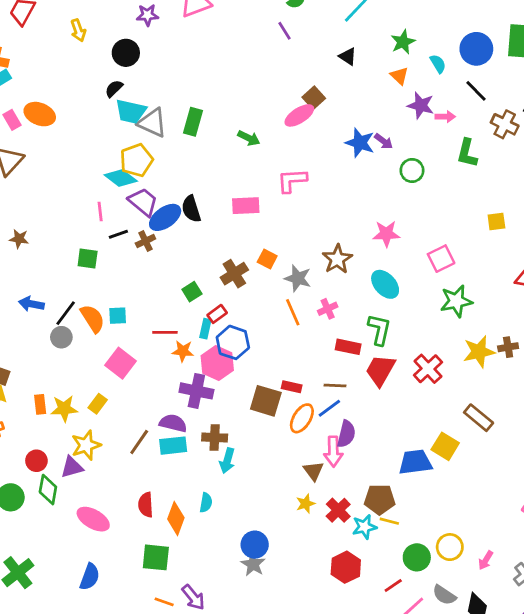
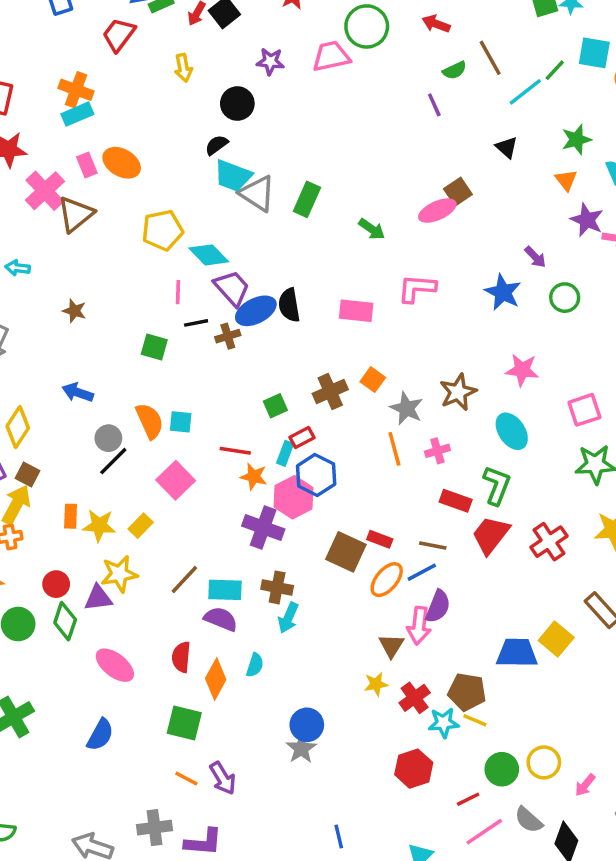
blue star: (360, 143) -> (503, 292), moved
yellow pentagon: (136, 160) -> (163, 230), moved
black line: (66, 313) -> (113, 461), moved
purple semicircle: (173, 423) -> (221, 619), moved

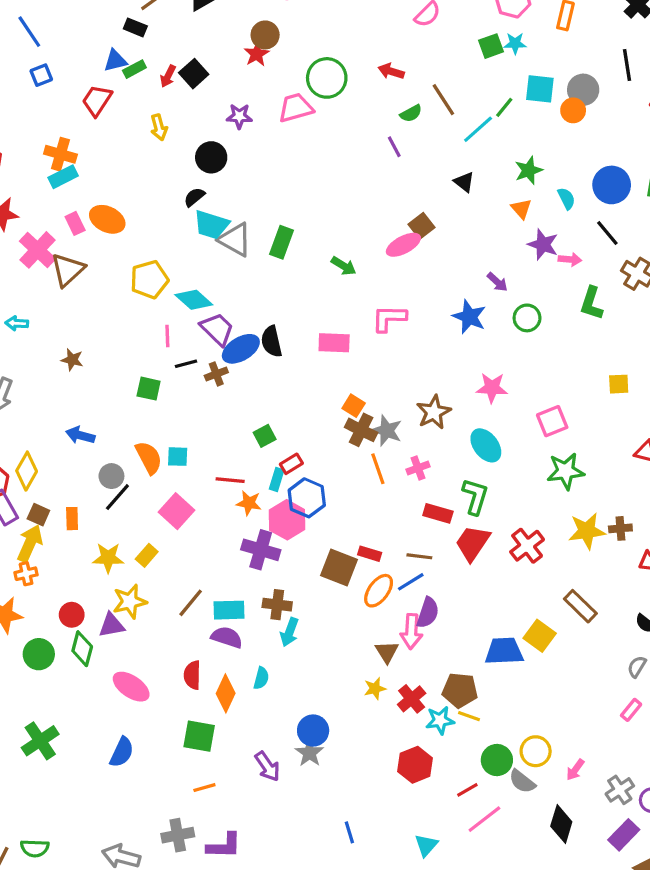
brown cross: (330, 392) -> (361, 430), moved, turned -36
orange rectangle: (71, 516) -> (72, 519), moved
orange line: (186, 778) -> (204, 788), turned -40
purple arrow: (223, 778) -> (267, 766), moved
gray semicircle: (529, 820) -> (522, 781), moved

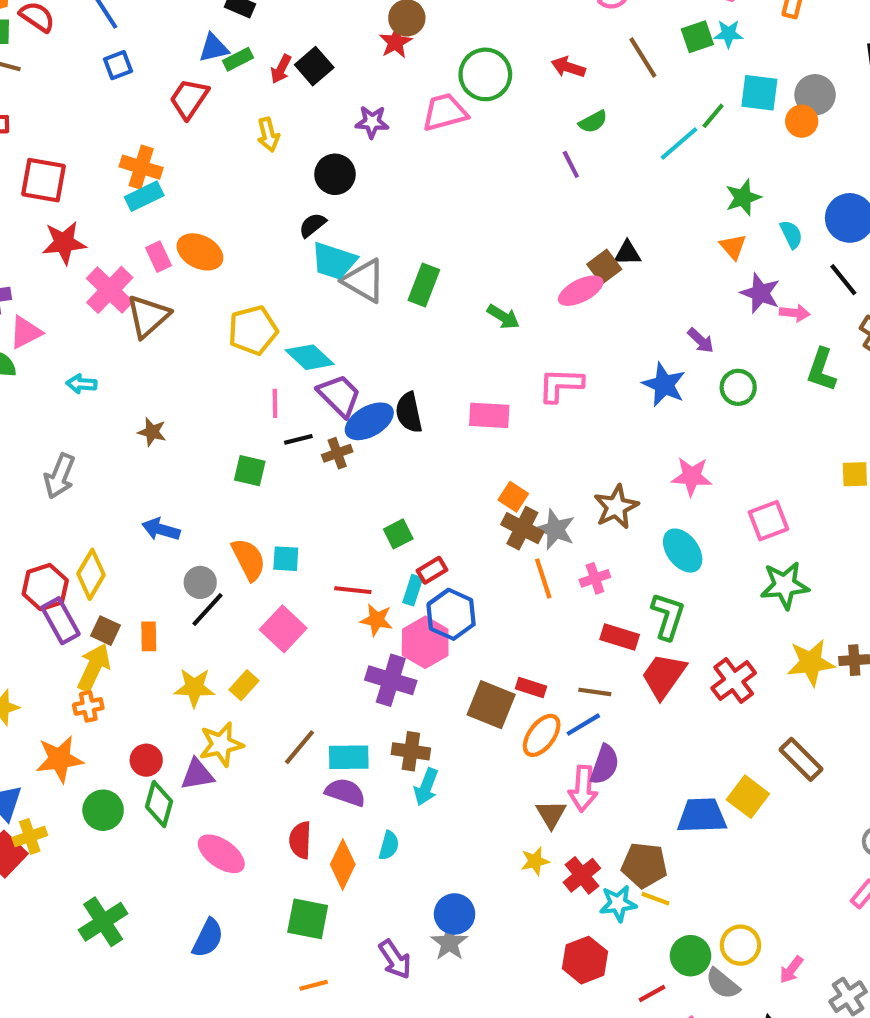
brown line: (443, 100) -> (643, 58), moved
black triangle: (464, 182) -> (627, 253), moved, turned -40

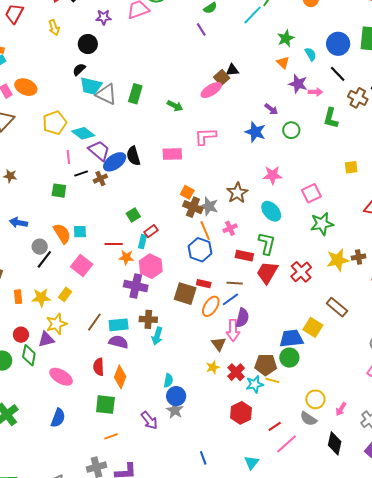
blue hexagon: (451, 614) -> (200, 250), moved
orange rectangle: (149, 636) -> (18, 297), moved
cyan semicircle: (389, 845) -> (168, 380), moved
green circle: (691, 956) -> (289, 358), moved

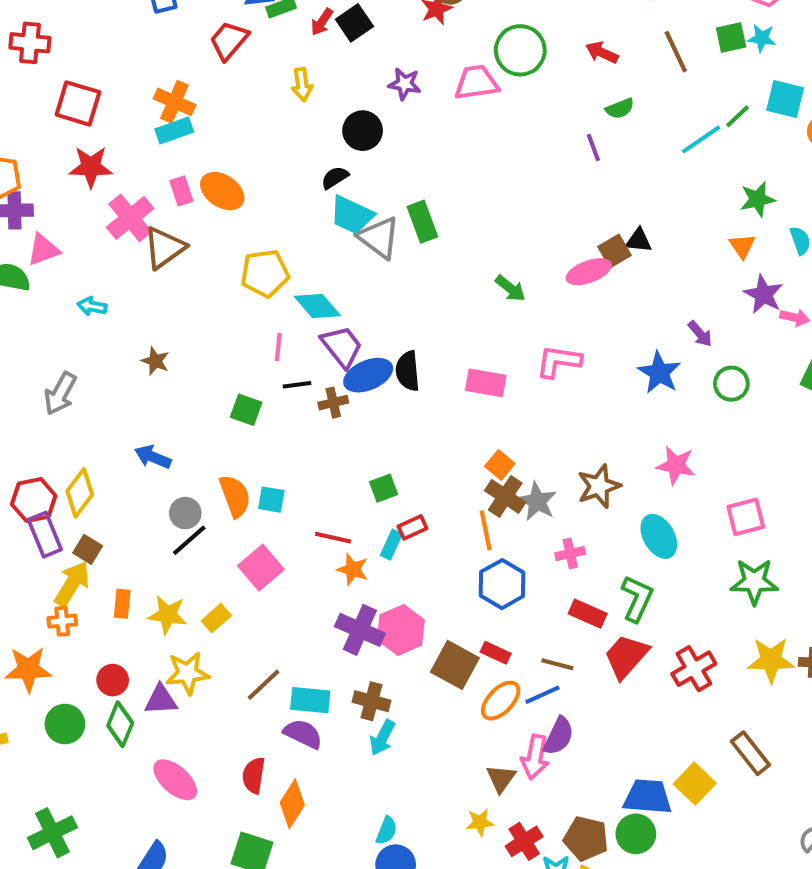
green rectangle: (135, 94) -> (422, 222), moved, turned -48
orange line: (205, 230) -> (486, 530), moved
pink hexagon: (151, 266) -> (401, 630), moved

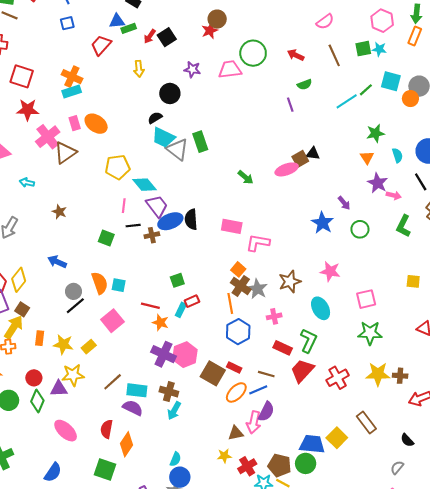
pink L-shape: (559, 361) -> (258, 243), moved
brown triangle: (501, 778) -> (236, 433), turned 42

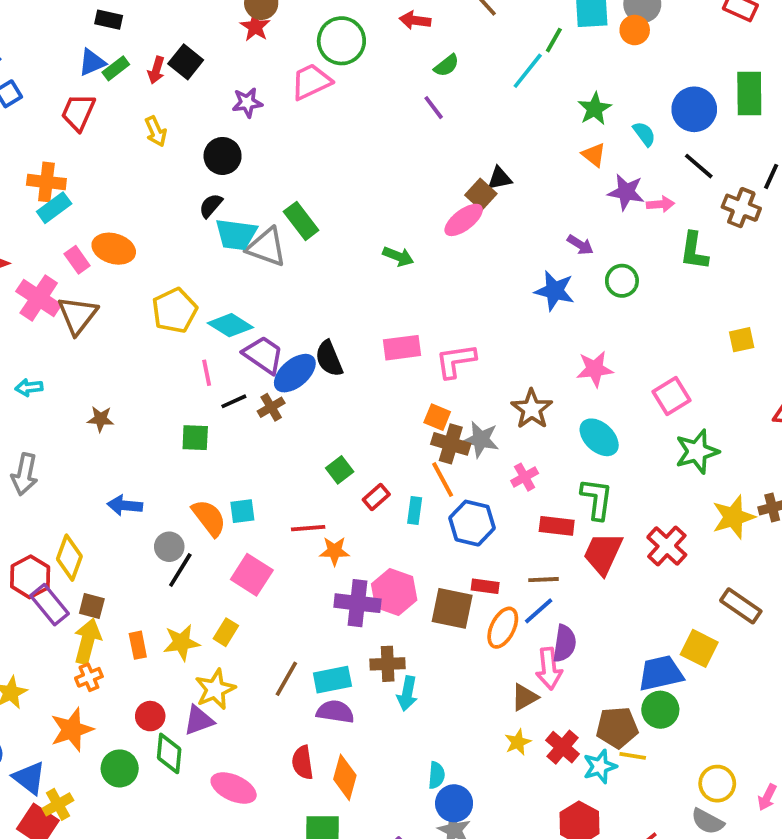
cyan rectangle: (181, 310) -> (415, 510), moved

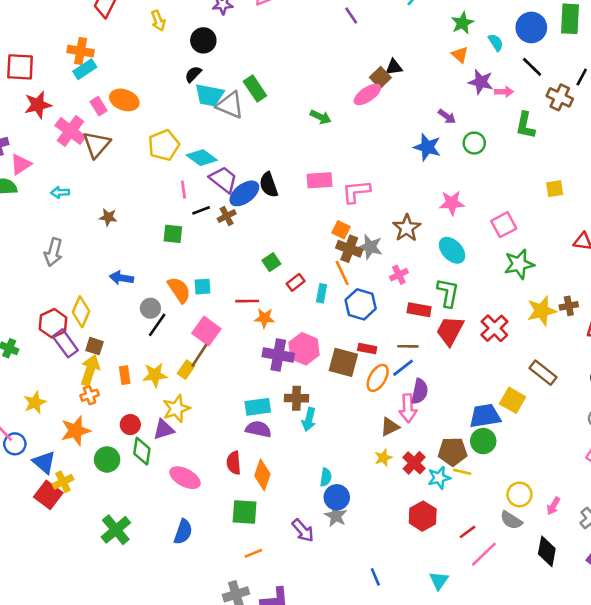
brown line: (286, 679) -> (199, 355), moved

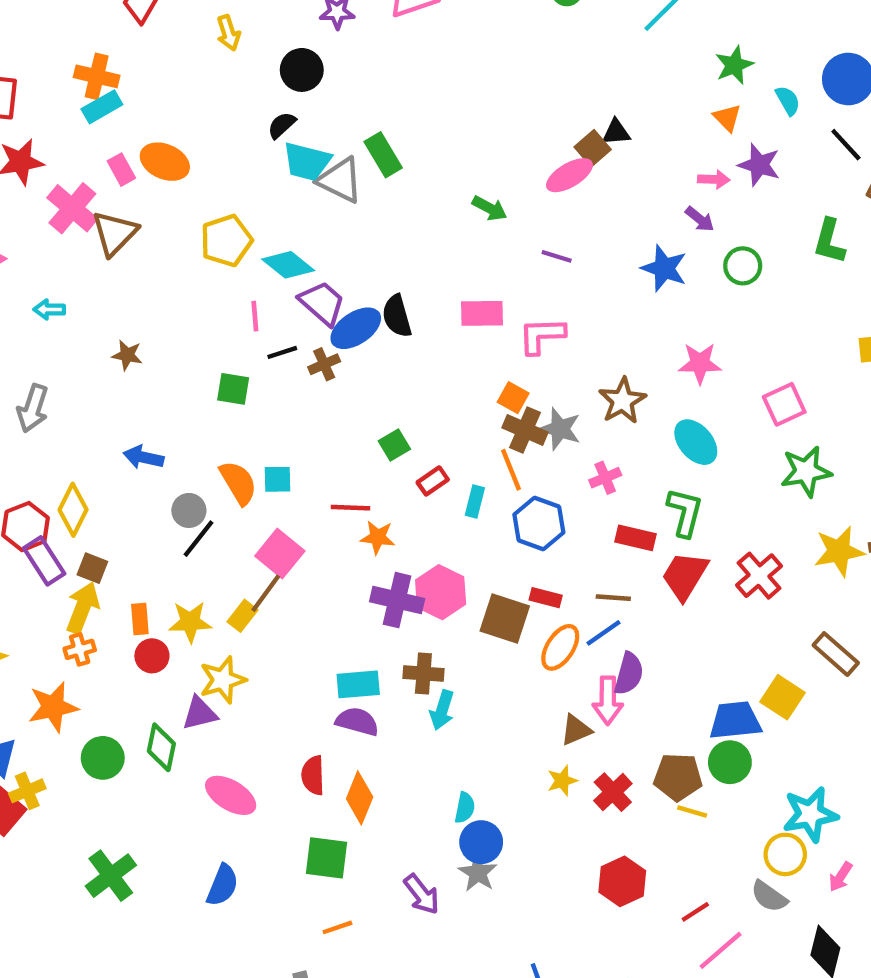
purple line: (351, 16) -> (557, 256), moved, turned -42
pink arrow: (504, 92) -> (714, 179), moved
red circle: (130, 425) -> (152, 656), moved
cyan star: (439, 478) -> (810, 814), moved, size x1.4

